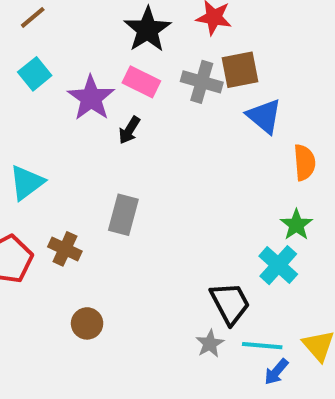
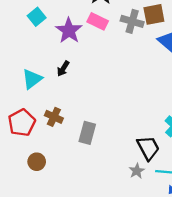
black arrow: (129, 130) -> (63, 69), moved
gray rectangle: (123, 215) -> (87, 133), moved
brown circle: (87, 323) -> (37, 162), moved

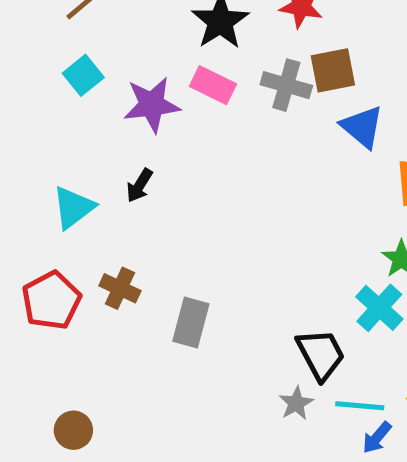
purple star: (69, 31) -> (152, 105), turned 30
brown circle: (37, 162) -> (73, 430), moved

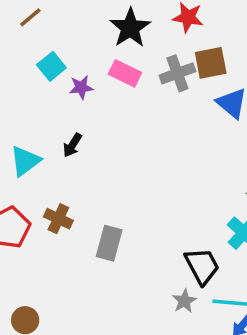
cyan square: (83, 75) -> (51, 66), moved
gray cross: (286, 85) -> (177, 73), turned -36
purple star: (152, 105) -> (81, 87), size x0.6

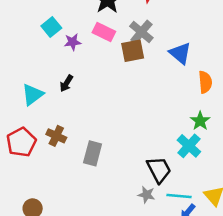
brown square: (211, 63) -> (133, 51), moved
gray cross: (177, 73) -> (141, 32), turned -30
gray star: (184, 301) -> (146, 195), turned -30

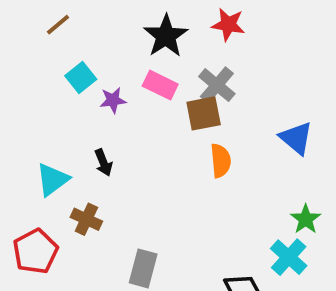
blue triangle: (180, 53) -> (296, 138), moved
orange semicircle: (205, 82) -> (221, 161), moved
black arrow: (66, 83) -> (103, 163), turned -54
brown cross: (56, 136) -> (86, 219), moved

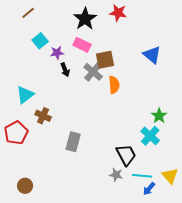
gray cross: (217, 85) -> (93, 72), moved
blue triangle: (296, 138) -> (152, 55), moved
black arrow: (103, 163) -> (65, 70), moved

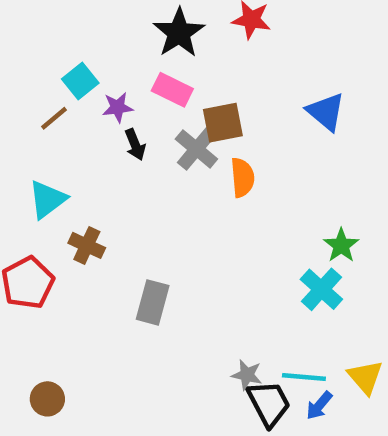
brown line: (28, 13) -> (54, 118), moved
black trapezoid: (126, 155) -> (269, 403), moved

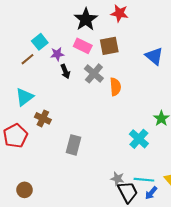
brown square: (223, 123) -> (109, 46), moved
cyan cross: (321, 289) -> (139, 139), moved

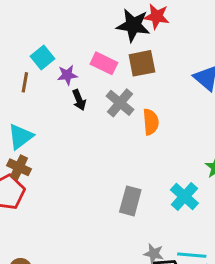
black star: (86, 19) -> (133, 25), moved, turned -30
brown line: (28, 59) -> (25, 82), turned -40
brown cross: (43, 118) -> (19, 167), moved
gray rectangle: (74, 145) -> (130, 201), moved

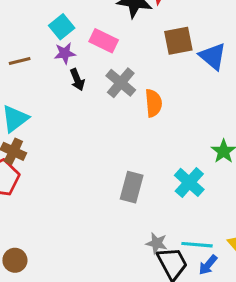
cyan square: (42, 57) -> (62, 27), moved
brown square: (142, 63) -> (178, 41), moved
brown line: (25, 82) -> (20, 61), turned 66

